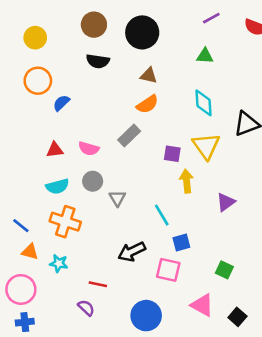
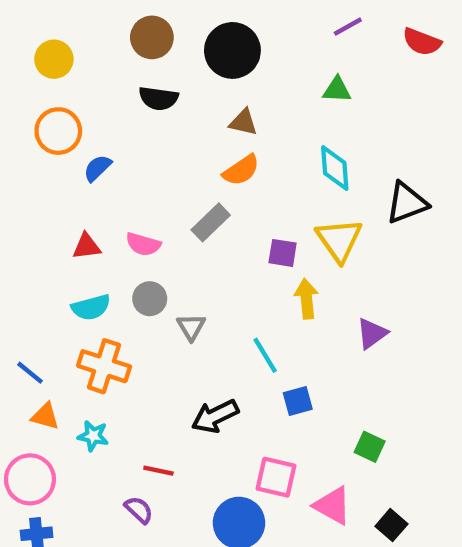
pink square: (168, 270) -> (276, 477), moved

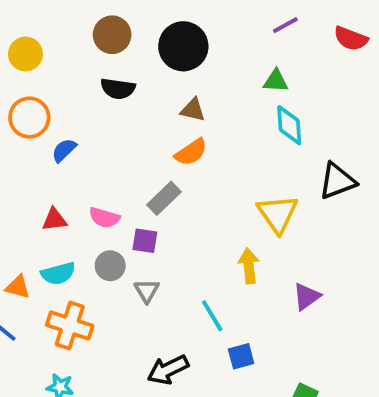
cyan diamond: (335, 168) -> (289, 125), moved
purple square: (283, 253) -> (145, 241), moved
orange triangle: (45, 416) -> (18, 287), moved

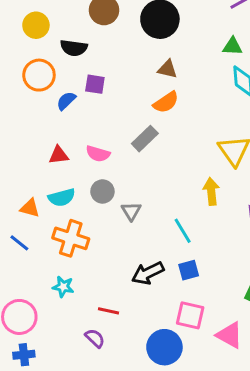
black semicircle: (118, 89) -> (74, 48), moved
purple square: (145, 241) -> (95, 84), moved
blue square: (241, 356) -> (189, 270), moved

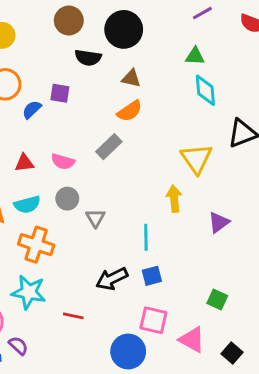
black semicircle: (74, 48) -> (88, 58), moved
cyan line: (183, 231) -> (146, 237), turned 30
cyan star: (63, 287) -> (29, 292), size x1.6
purple semicircle: (95, 338) -> (18, 346), moved

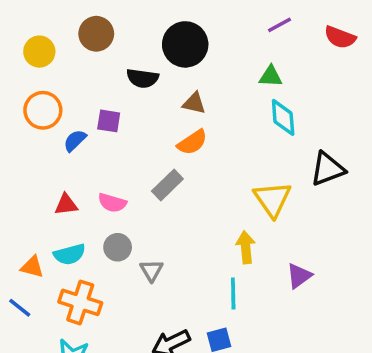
brown circle: (69, 21) -> (96, 34), moved
cyan line: (146, 237) -> (233, 294), moved

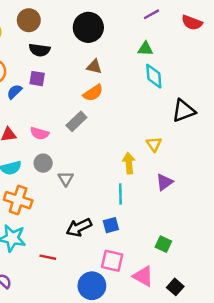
black semicircle: (142, 78) -> (40, 50), moved
yellow triangle: (272, 199) -> (154, 144), moved, size x0.6

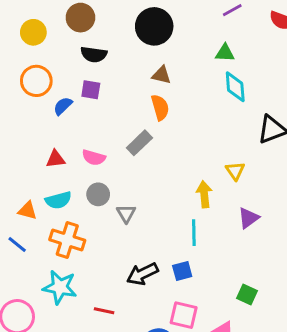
orange semicircle: (93, 93) -> (160, 107), turned -72

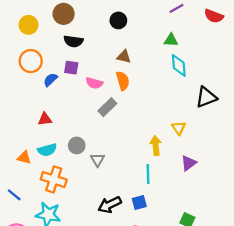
black circle: (154, 26) -> (118, 20), size x0.6
pink semicircle: (94, 158) -> (94, 83), moved
blue line: (17, 244) -> (14, 195), moved

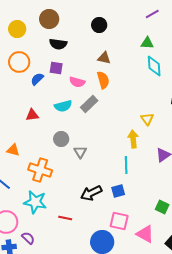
yellow triangle: (179, 128) -> (147, 119), moved
cyan semicircle: (47, 150) -> (63, 106), moved

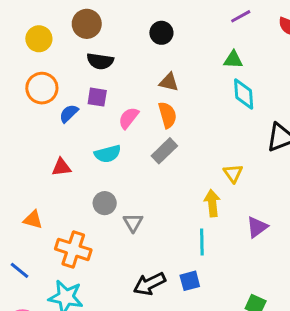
pink semicircle: (77, 82) -> (129, 118), turned 112
gray rectangle: (89, 104) -> (164, 151), moved

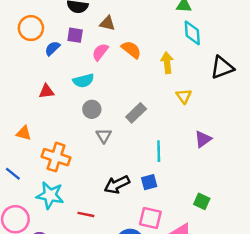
brown triangle: (169, 82) -> (107, 23), moved
orange semicircle: (167, 115) -> (131, 50), turned -36
gray rectangle: (164, 151) -> (136, 113), moved
gray circle: (105, 203) -> (92, 109), moved
yellow arrow: (212, 203) -> (167, 63), moved

